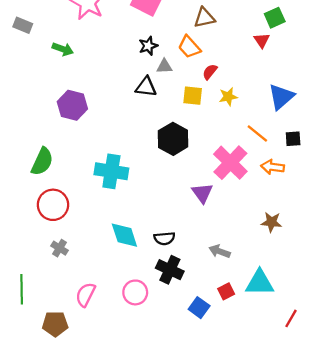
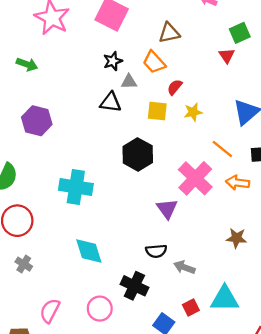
black semicircle: (164, 238) -> (156, 251), moved

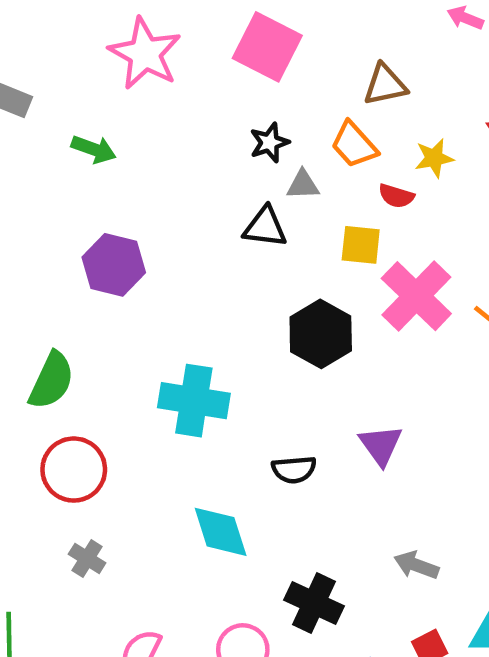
red semicircle: (175, 87) -> (396, 196), turned -112
yellow star: (193, 112) -> (434, 158), moved
pink cross: (195, 178) -> (416, 296), moved
black semicircle: (156, 251) -> (294, 470), moved

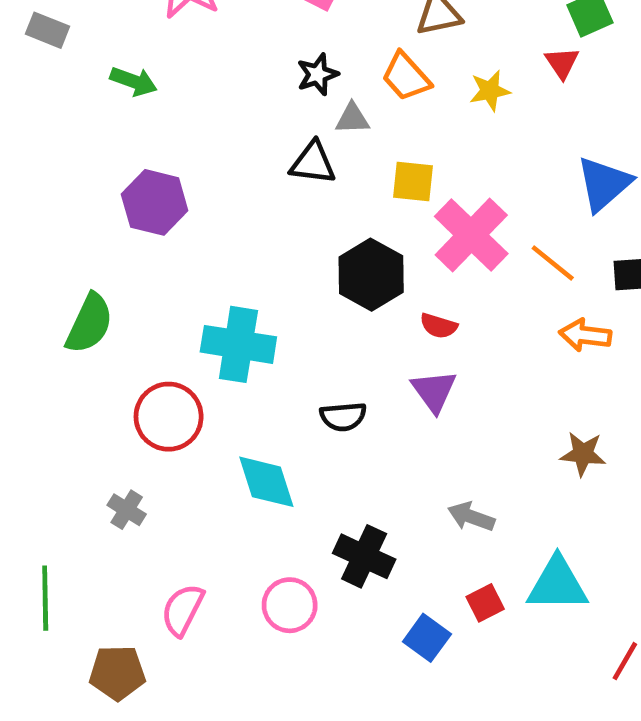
red semicircle: (396, 196) -> (439, 326), moved
red circle: (74, 470) -> (169, 417), moved

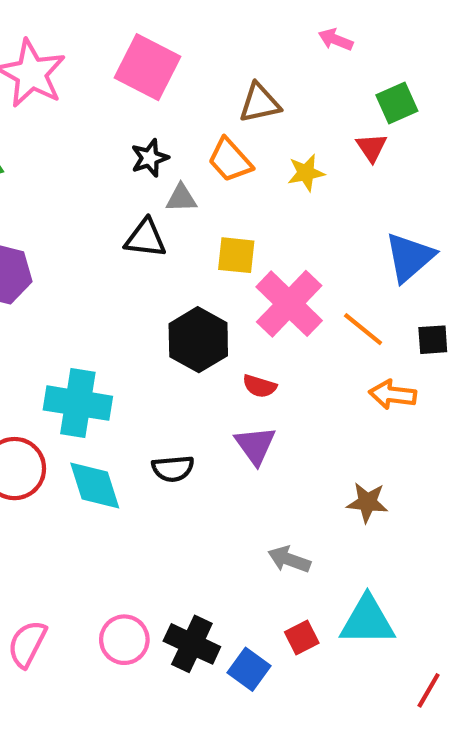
brown star: (583, 454) -> (367, 502), moved
cyan diamond: (266, 482) -> (95, 485), moved
black cross: (364, 556) -> (192, 644), moved

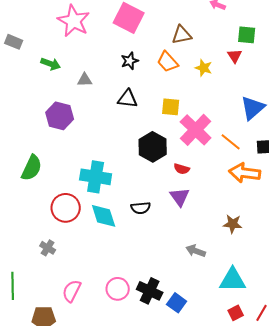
green square: (397, 103) -> (247, 35), turned 30
yellow star: (306, 173) -> (204, 68), turned 30
gray triangle: (181, 198) -> (85, 80), moved
orange arrow: (393, 395) -> (245, 173), size x1.4
red square: (302, 638) -> (236, 313), moved

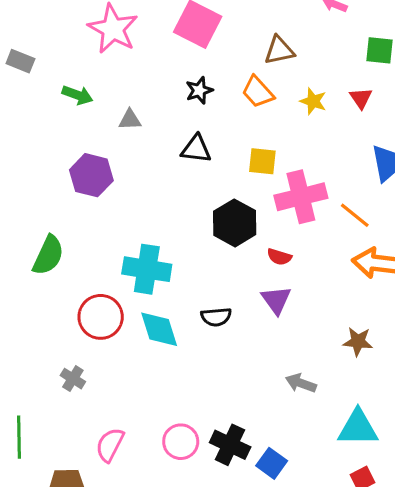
red triangle: (235, 56) -> (361, 98), moved
pink cross: (196, 130) -> (301, 197), turned 32

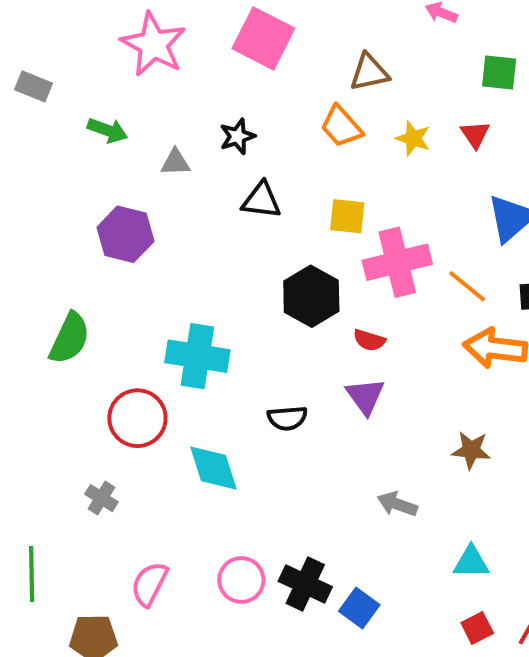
black star: (199, 90) -> (237, 136), moved
cyan diamond: (159, 329) -> (213, 468), moved
cyan triangle: (358, 428) -> (471, 562), size x0.7

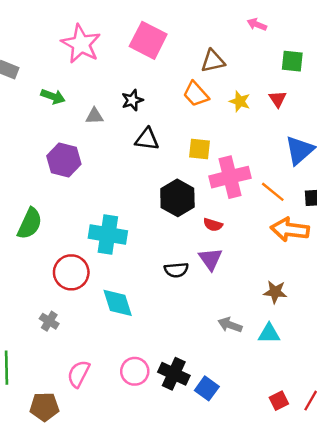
black semicircle: (287, 418) -> (176, 270), moved
cyan triangle: (471, 562) -> (269, 333), moved

